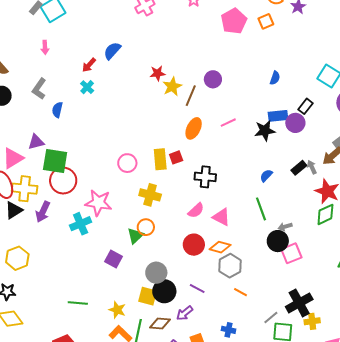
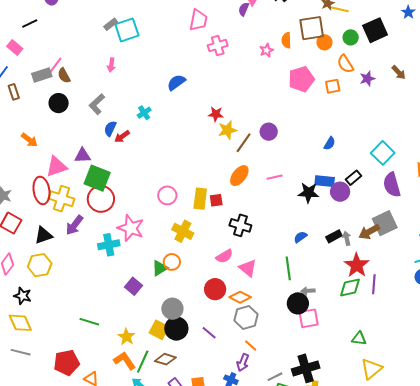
red arrow: (89, 65) -> (122, 137), moved
black triangle: (14, 210) -> (43, 235), moved
purple arrow: (185, 313) -> (243, 362), moved, turned -42

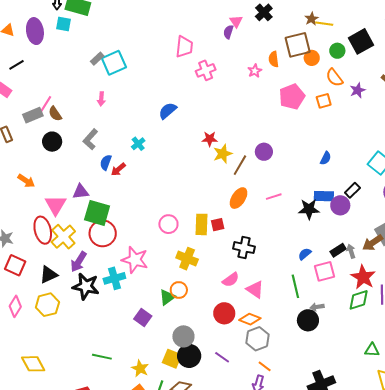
pink triangle: (56, 167) -> (56, 205), turned -35
yellow cross: (61, 199) -> (63, 237), turned 35
black star: (23, 296) -> (86, 286), moved, size x1.5
pink square: (309, 318) -> (325, 271), moved

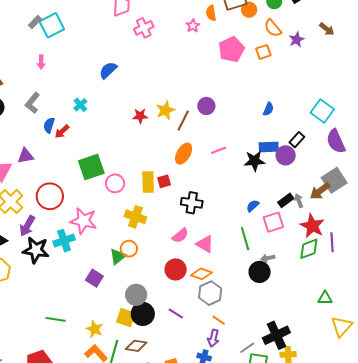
red star: (210, 139) -> (140, 116), moved
green square: (97, 213) -> (91, 167), moved, turned -32

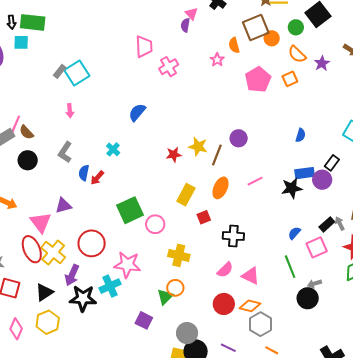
yellow star: (165, 110) -> (198, 147), turned -30
yellow rectangle: (148, 182) -> (186, 195), moved, turned 35

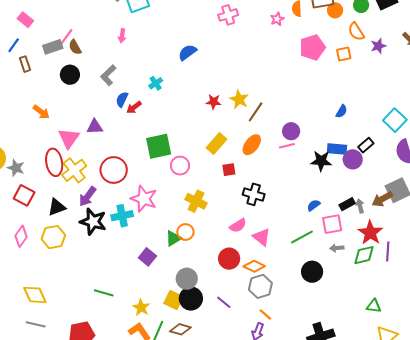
purple circle: (239, 138) -> (291, 131), moved
green line: (290, 267) -> (302, 237), turned 70
gray arrow: (314, 284) -> (337, 248), moved

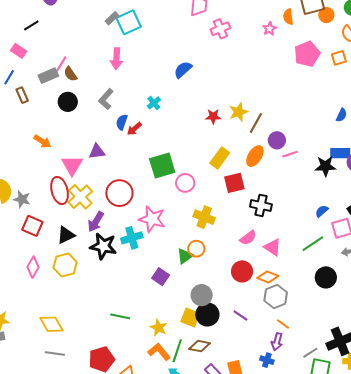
pink arrow: (122, 36) -> (116, 59), size x1.5
yellow star: (239, 99) -> (238, 112), turned 30
purple circle: (291, 131) -> (277, 140), moved
red square: (229, 170) -> (234, 183), size x1.5

